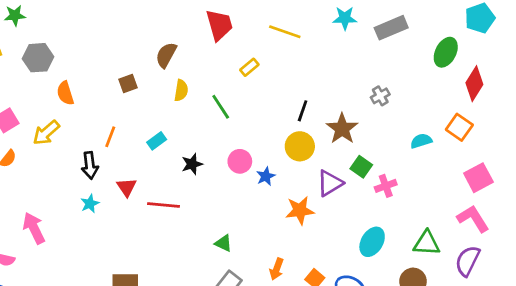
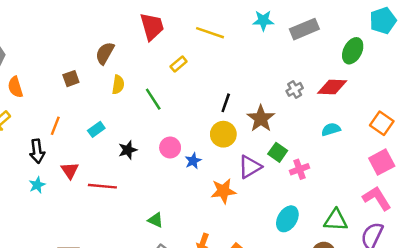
red diamond: (474, 84) -> (332, 87), moved, turned 60
orange square: (459, 127) -> (382, 123), moved

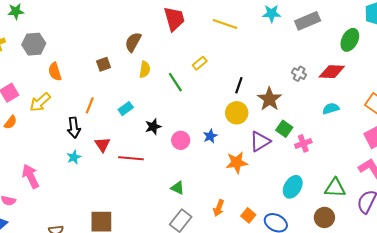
yellow rectangle: (179, 64) -> (200, 63), moved
gray cross: (295, 89) -> (299, 74), turned -32
pink circle: (170, 148) -> (181, 140), moved

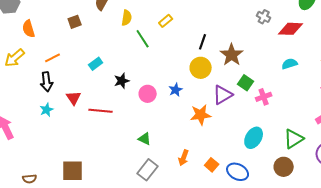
yellow semicircle: (145, 69) -> (127, 18), moved
gray cross: (299, 74) -> (264, 17), moved
orange line: (90, 105) -> (53, 58), moved, turned 42
green triangle: (335, 188) -> (294, 139), turned -35

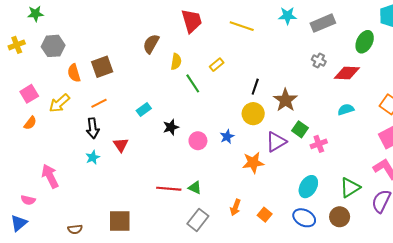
brown square: (75, 22) -> (102, 67), moved, size x1.5
red line: (101, 111) -> (169, 189), moved
blue ellipse: (238, 172) -> (304, 218), moved

